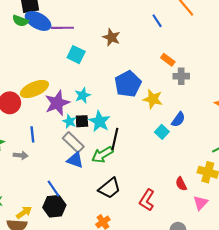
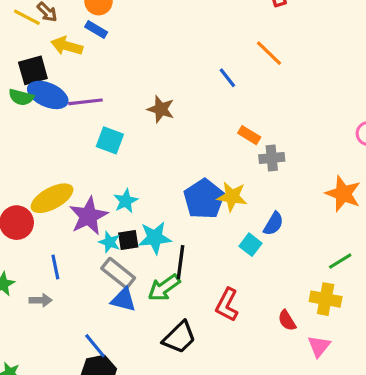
blue pentagon: (128, 84) -> (204, 199), moved
cyan star: (99, 121) -> (155, 238), turned -30
red L-shape: (147, 200) -> (227, 305), moved

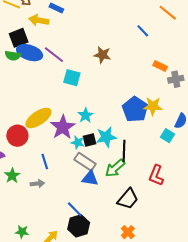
purple line: (85, 102) -> (54, 55), turned 50

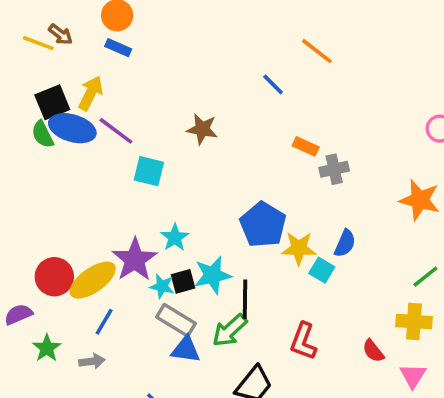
yellow arrow: (39, 20) -> (91, 93), moved, turned 108
green semicircle: (13, 56) -> (43, 134), turned 56
yellow star: (153, 106) -> (299, 248), moved
yellow ellipse: (38, 118) -> (93, 280), moved
blue line: (45, 162) -> (104, 322), turned 49

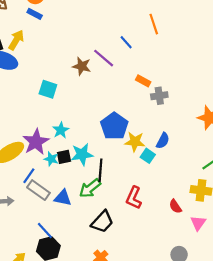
orange line: (317, 51) -> (154, 24), turned 30
purple line: (116, 131) -> (104, 58), moved
gray rectangle: (176, 320) -> (38, 190), moved
blue line: (104, 322) -> (29, 176), moved

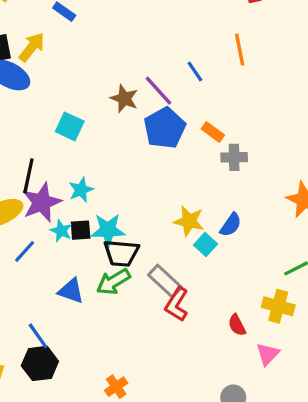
blue pentagon: (114, 126) -> (165, 128), moved
black line: (100, 170) -> (28, 176), moved
gray rectangle: (38, 190) -> (165, 281), moved
black trapezoid: (102, 222) -> (121, 253), moved, turned 45

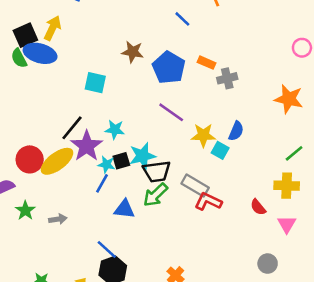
purple line: (159, 91) -> (171, 112), moved
black line: (28, 176) -> (72, 128), turned 40
cyan star: (81, 190) -> (115, 130), turned -30
blue line: (25, 251) -> (102, 183), moved
red L-shape: (177, 304) -> (208, 201), turned 96

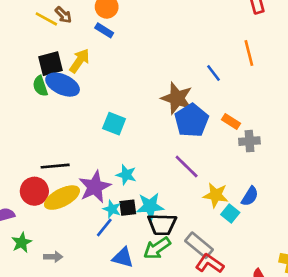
brown star: (133, 52) -> (177, 98), moved, size x1.4
black line: (72, 128) -> (55, 166), moved, turned 36

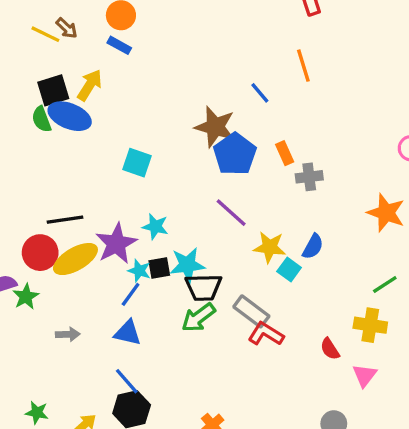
orange rectangle: (231, 121) -> (285, 153), turned 36
green star: (22, 243) -> (26, 297), moved
blue triangle: (123, 258) -> (128, 333), moved

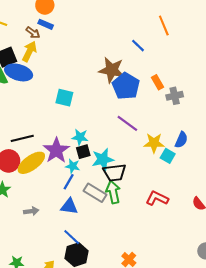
brown arrow: (67, 28) -> (33, 33), moved
black square: (159, 268) -> (83, 152), moved
gray rectangle: (251, 311) -> (95, 193), moved
green arrow: (198, 318) -> (113, 192), turned 120

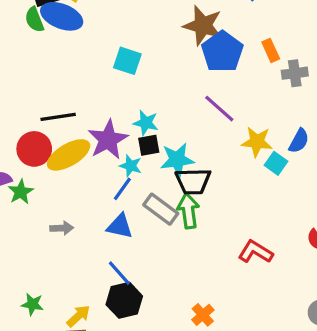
red L-shape: (157, 198) -> (256, 252), moved

